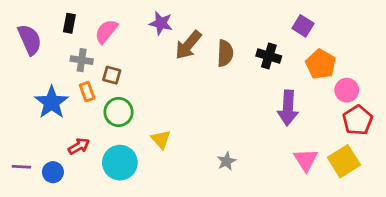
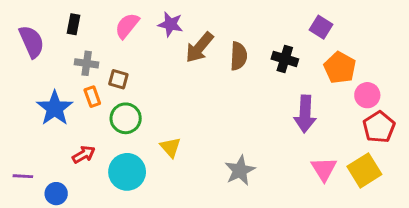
pink semicircle: (106, 31) -> (127, 26), moved
gray star: (226, 161) -> (240, 170), size x1.5
blue circle: (53, 172) -> (56, 194), moved

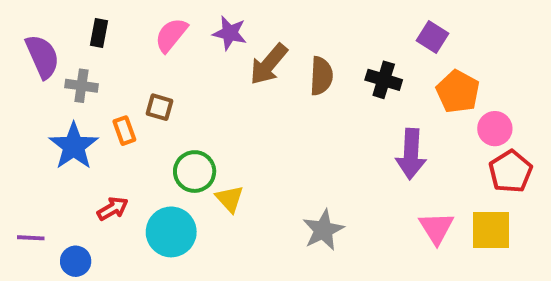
gray cross: (87, 63) -> (81, 86), moved
green circle: (126, 118) -> (195, 172), moved
yellow square: (364, 170) -> (491, 230), turned 32

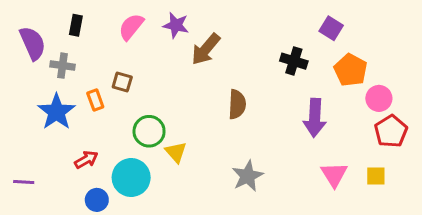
brown semicircle: (321, 76) -> (237, 104), moved
yellow square: (491, 230) -> (376, 176), size x0.6
blue circle: (76, 261) -> (97, 200), moved

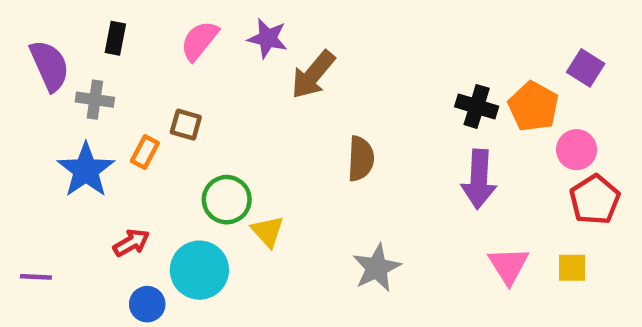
purple square: (331, 28) -> (586, 68), moved
black cross: (294, 61) -> (477, 106), moved
orange rectangle: (95, 100) -> (145, 152), turned 48

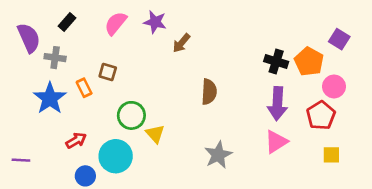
black rectangle: (115, 38) -> (67, 22), turned 30
brown arrow: (313, 75) -> (181, 43), size x0.7
orange rectangle: (145, 152) -> (84, 88), turned -54
red pentagon: (595, 200) -> (321, 115), moved
pink triangle: (508, 266) -> (276, 142), moved, turned 30

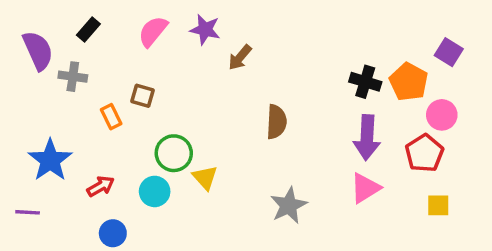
blue star: (50, 98) -> (50, 160), moved
cyan circle: (116, 156) -> (155, 191), moved, size x0.7

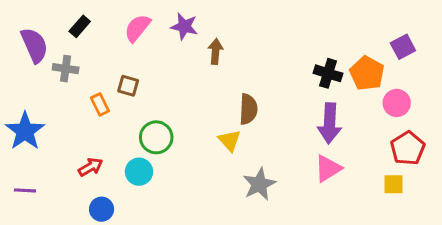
purple square: (449, 52) -> (403, 47), turned 30
brown arrow: (240, 57) -> (216, 51), turned 145
red pentagon: (424, 153) -> (408, 148), moved
blue star: (50, 160) -> (25, 131), moved
yellow triangle: (205, 178) -> (230, 140), moved

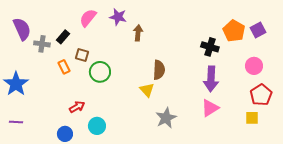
black rectangle: (80, 26) -> (63, 37), moved
orange pentagon: (367, 73) -> (234, 31), moved
green circle: (156, 137) -> (100, 72), moved
red arrow: (91, 167) -> (77, 107), moved
cyan circle: (139, 172) -> (97, 126), moved

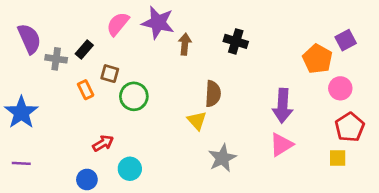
purple star: (118, 17) -> (158, 23), size x1.4
orange pentagon: (234, 31) -> (318, 59), moved
black cross: (210, 47) -> (236, 41), moved

